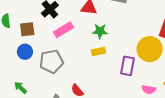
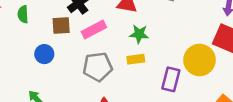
brown square: (27, 29) -> (61, 25), moved
gray pentagon: (51, 61) -> (98, 67), moved

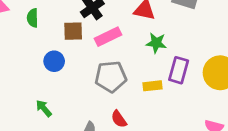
yellow rectangle: (136, 59) -> (152, 86), moved
purple rectangle: (171, 79) -> (179, 70), moved

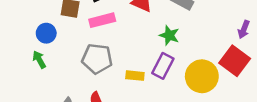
green star: (156, 43) -> (169, 35), moved
green arrow: (44, 108) -> (39, 60), moved

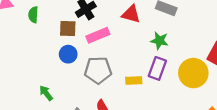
blue circle: (46, 33) -> (68, 54), moved
green arrow: (39, 60) -> (46, 93), moved

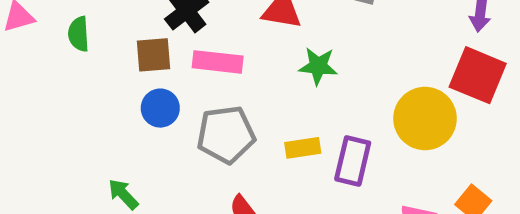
pink rectangle: (98, 35) -> (218, 62), turned 35
green star: (159, 41) -> (318, 66), moved
purple rectangle: (157, 68) -> (353, 161), moved

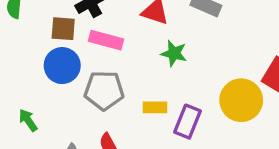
blue circle: (160, 108) -> (62, 66), size x1.4

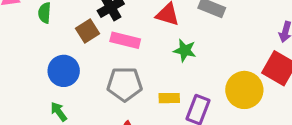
brown square: (63, 29) -> (88, 31), turned -35
blue circle: (62, 66) -> (64, 71), moved

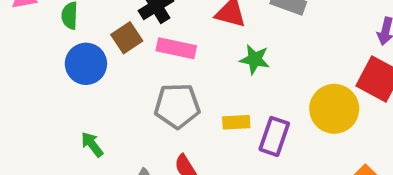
blue circle: (64, 71) -> (86, 64), moved

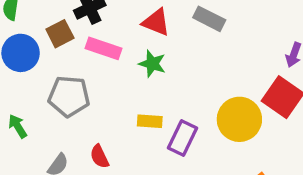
green star: (255, 59) -> (152, 64), moved
gray pentagon: (177, 106) -> (69, 96), moved

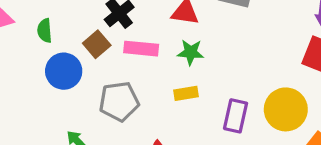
yellow circle: (239, 119) -> (286, 109), moved
yellow rectangle: (150, 121) -> (186, 93), moved

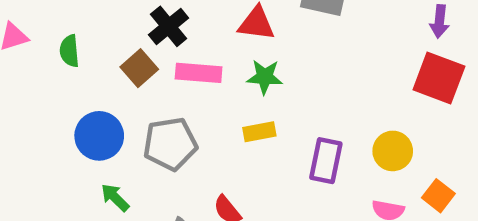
blue circle: (64, 71) -> (99, 136), moved
yellow circle: (286, 109) -> (393, 151), size x0.7

